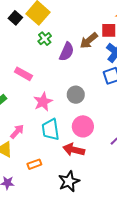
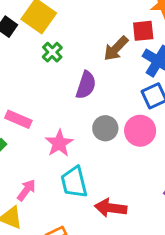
purple semicircle: (67, 52) -> (86, 85), moved
pink rectangle: (23, 74) -> (18, 119), moved
pink circle: (83, 126) -> (140, 131), moved

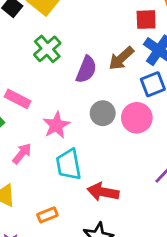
brown arrow: (116, 48) -> (121, 58), moved
green cross: (52, 52) -> (47, 49), moved, size x1.4
pink arrow: (26, 190) -> (22, 153), moved

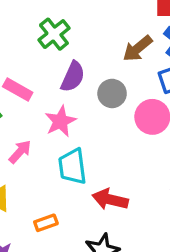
purple semicircle: (86, 69) -> (73, 77), moved
gray circle: (103, 113) -> (112, 93), moved

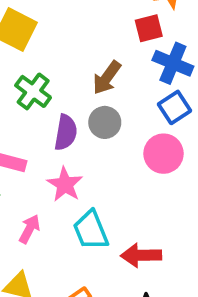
brown arrow: (138, 49) -> (107, 78), moved
gray circle: (112, 93) -> (105, 122), moved

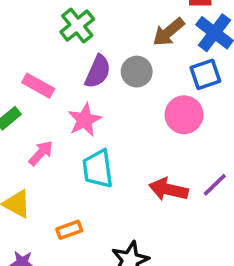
brown arrow: (107, 78) -> (169, 32), moved
red arrow: (141, 255) -> (168, 189), moved

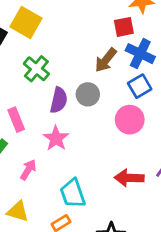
pink rectangle: (38, 86) -> (16, 120), turned 50
cyan trapezoid: (98, 169) -> (73, 193), moved

